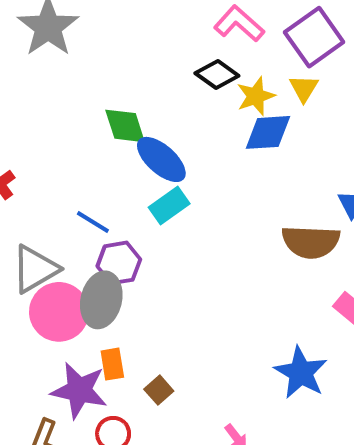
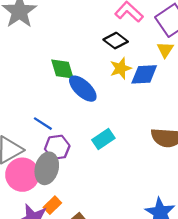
yellow star: (256, 96) -> (121, 68), moved
cyan rectangle: (169, 206) -> (103, 139), moved
orange rectangle: (112, 364) -> (52, 205), turned 54

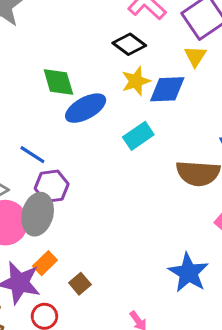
blue ellipse: (83, 89) -> (86, 108), turned -72
cyan rectangle: (103, 139) -> (138, 136), moved

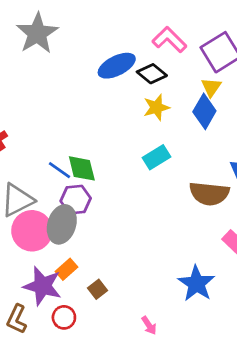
green diamond: (58, 82) -> (82, 168), moved
blue diamond: (167, 89) -> (204, 111), moved, turned -60
blue ellipse: (86, 108) -> (117, 66), moved

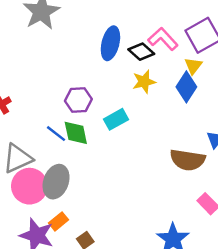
pink L-shape: (169, 40) -> (163, 39), moved
blue ellipse: (117, 66) -> (110, 43), turned -52
cyan rectangle: (156, 157) -> (116, 119), moved
purple hexagon: (76, 200) -> (78, 100), moved

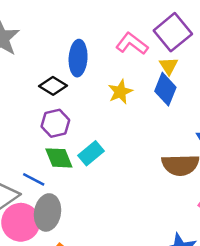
black diamond: (141, 52) -> (53, 86), moved
cyan rectangle: (116, 119) -> (91, 153), moved
blue line: (56, 134) -> (34, 179), moved

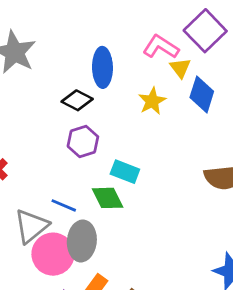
yellow triangle: (169, 66) -> (180, 68), moved
cyan rectangle: (91, 153) -> (125, 172), turned 65
green diamond: (59, 158) -> (108, 198), moved

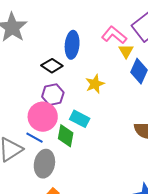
yellow star: (152, 101) -> (95, 84), moved
green diamond: (108, 198) -> (66, 136), turned 30
pink circle: (53, 254) -> (43, 117), moved

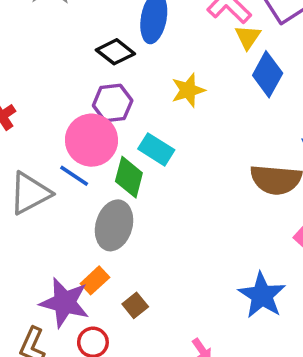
gray ellipse: (44, 164) -> (114, 225), moved

